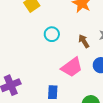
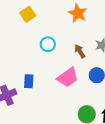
blue rectangle: (53, 92) -> (29, 81), moved

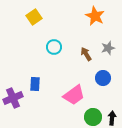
orange star: (78, 13) -> (95, 16), moved
pink trapezoid: (68, 77) -> (74, 95), moved

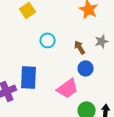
blue circle: (103, 78) -> (86, 68), moved
blue rectangle: (35, 84) -> (29, 77), size x1.6

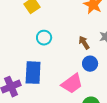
cyan circle: (48, 40) -> (44, 38), moved

